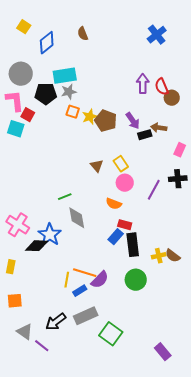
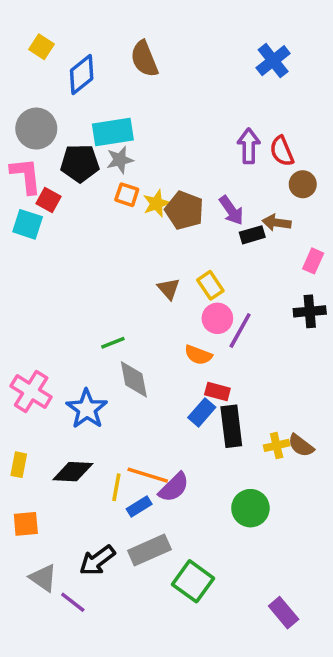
brown semicircle: (83, 34) -> (144, 59), size x1.5
brown circle: (172, 98) -> (303, 184), moved
purple line: (154, 190) -> (240, 331), moved
black diamond: (37, 246) -> (73, 472), moved
green circle: (136, 280) -> (250, 508), moved

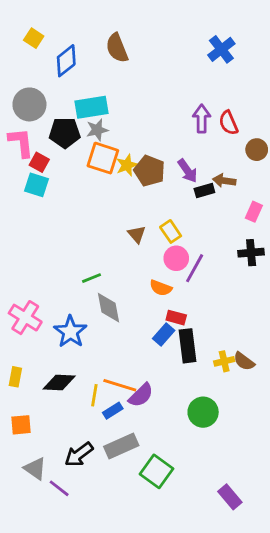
brown circle: (303, 184) -> (257, 150), moved
orange square: (127, 195) -> (103, 158), size x1.6
cyan square: (28, 224) -> (37, 185), moved

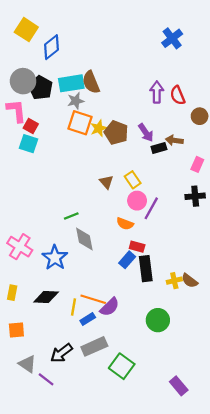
yellow square: (34, 38) -> (26, 30), size x1.5
brown semicircle: (117, 48) -> (91, 82), moved
black pentagon: (65, 133) -> (41, 88), moved, turned 30

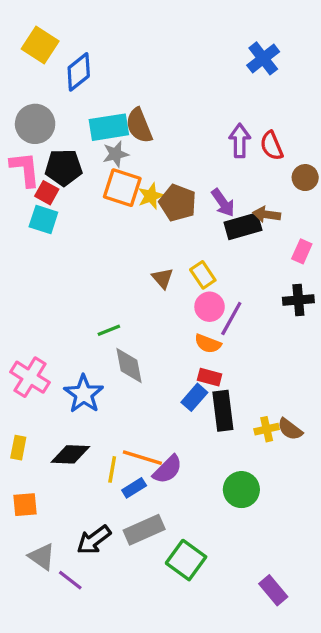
black pentagon: (41, 88) -> (64, 167), moved, turned -30
black rectangle: (159, 148) -> (243, 226), size x1.5
orange semicircle: (125, 224) -> (208, 344), moved

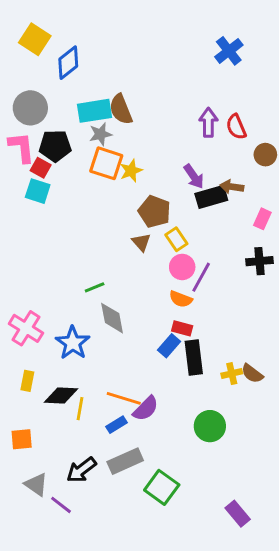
brown pentagon: (178, 203) -> (154, 212), moved
yellow rectangle: (18, 448) -> (27, 381), moved
yellow line: (112, 469) -> (80, 409), moved

